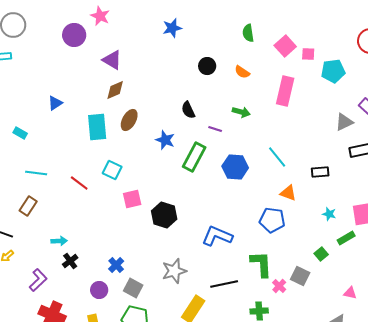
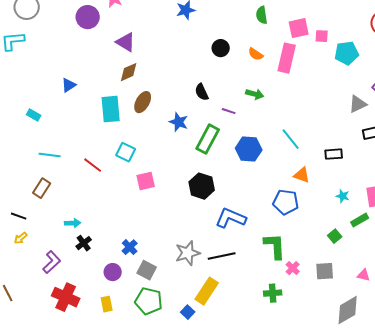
pink square: (285, 46) -> (299, 28), turned 30
pink rectangle: (285, 91) -> (287, 58), moved
black hexagon: (164, 215) -> (202, 186), moved
gray square: (300, 276) -> (325, 271), moved, turned -30
black line: (224, 284) -> (222, 256), moved

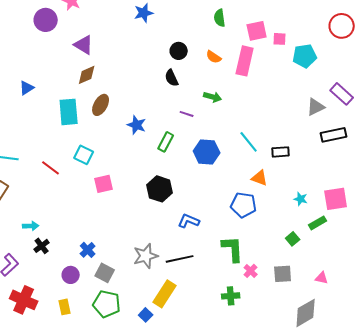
black semicircle: (202, 92) -> (172, 78), moved
green rectangle: (208, 139) -> (166, 142), size x0.7
black rectangle: (334, 154) -> (281, 152), moved
blue L-shape: (231, 218) -> (189, 221), size x0.7

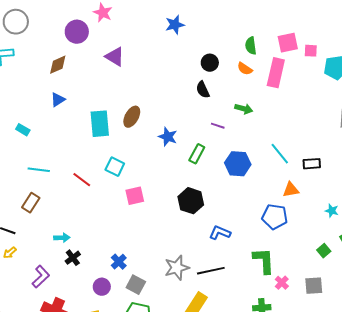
green semicircle: (220, 18) -> (251, 46), moved
brown diamond: (87, 75) -> (58, 65), moved
orange triangle: (260, 178) -> (291, 190), turned -30

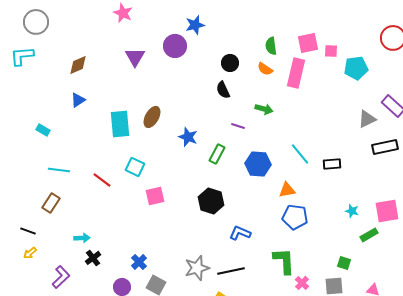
purple circle: (77, 32) -> (175, 46), moved
purple triangle: (115, 57) -> (135, 57), turned 30
orange triangle: (291, 190) -> (287, 190), moved
green square: (324, 251) -> (344, 263), moved, turned -32

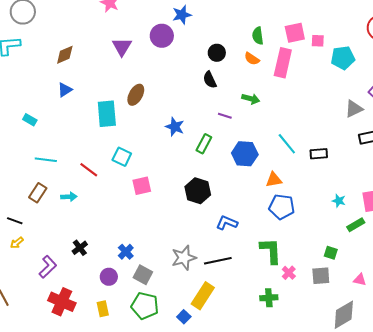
brown ellipse: (152, 117) -> (136, 95), moved
cyan arrow: (82, 238) -> (69, 197), moved

